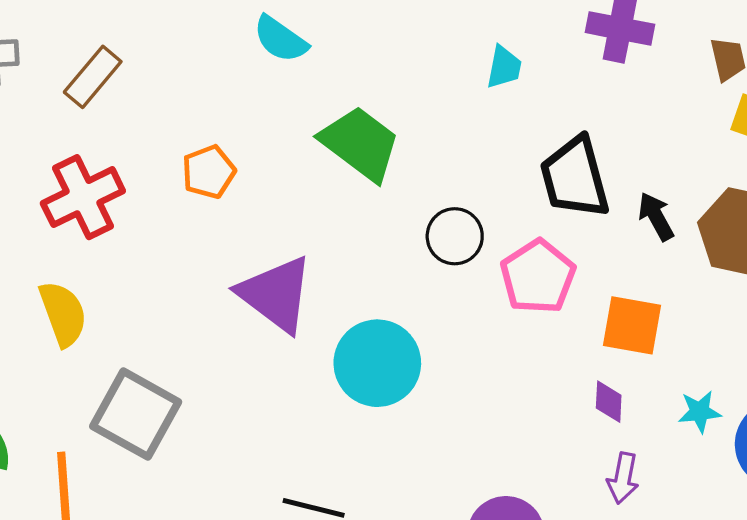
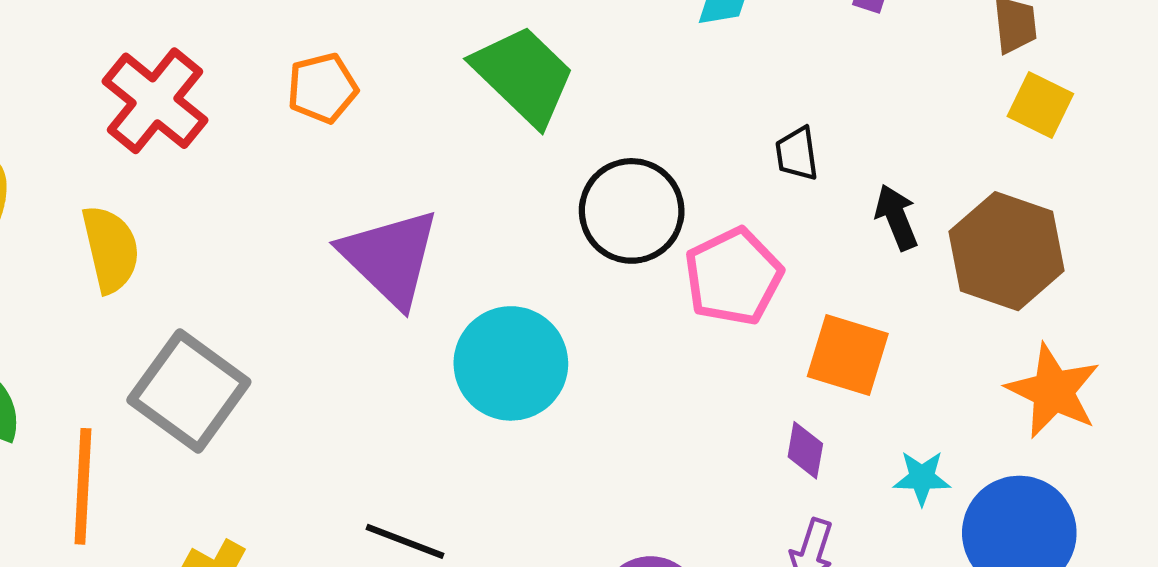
black trapezoid: (575, 177) -> (797, 154), size x0.5
red cross: (83, 197) -> (155, 101), turned -32
black circle: (455, 236) -> (632, 211), size x1.4

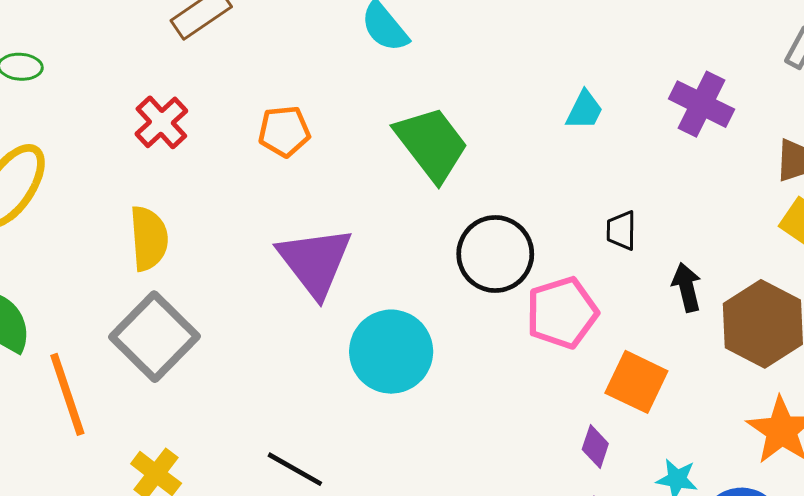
red cross: (155, 101) -> (161, 122), size x0.7
yellow semicircle: (111, 249) -> (149, 238), moved
orange line: (83, 486) -> (67, 394), turned -30

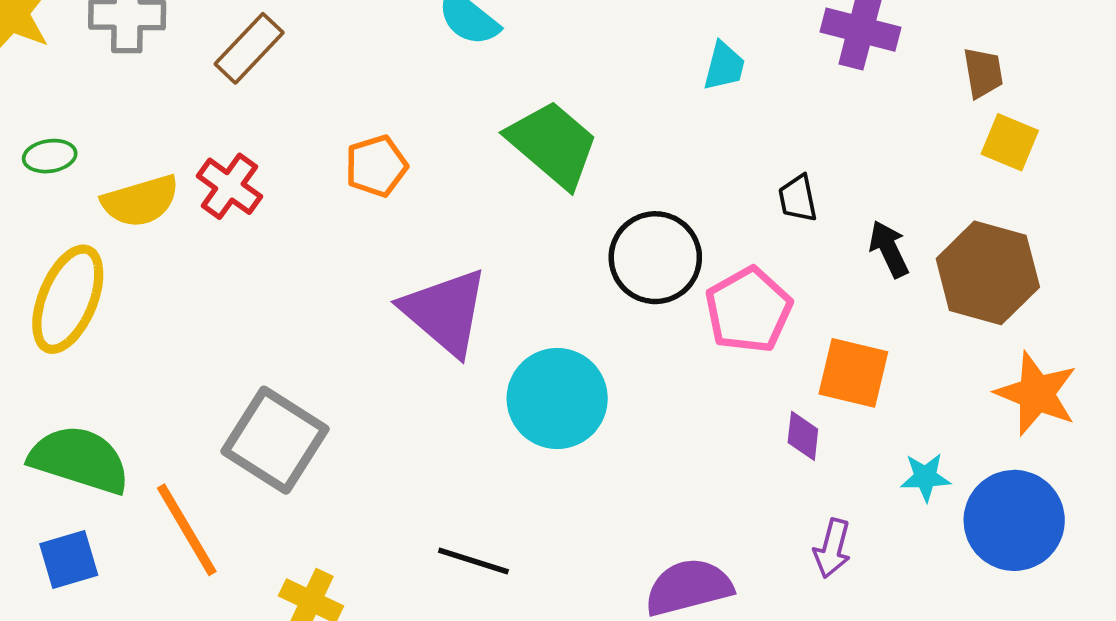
yellow semicircle: (149, 238) -> (140, 201), moved, turned 90
purple diamond: (595, 447) -> (803, 436), moved

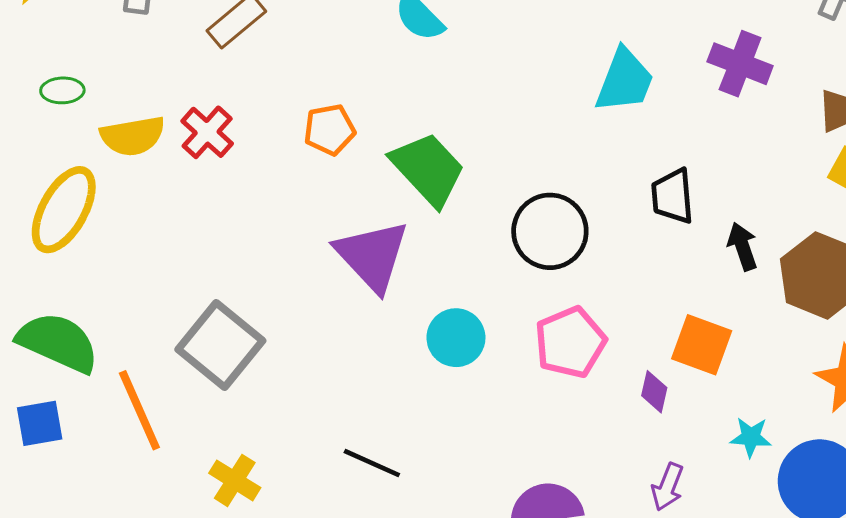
cyan trapezoid: (724, 66) -> (625, 81), size x1.6
green trapezoid: (553, 144) -> (428, 169), moved
black trapezoid: (798, 198) -> (673, 196), size x1.4
pink pentagon: (748, 310) -> (570, 342), moved
cyan circle: (557, 399) -> (456, 338), size x0.7

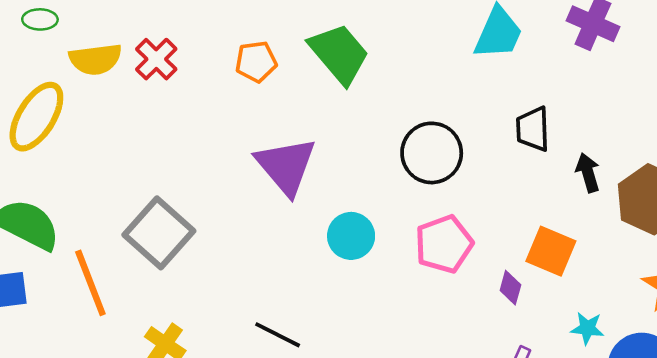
green trapezoid: (428, 169) -> (339, 54), moved

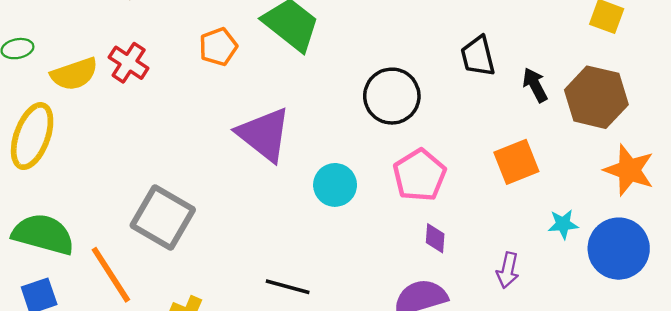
orange square: (551, 251) -> (516, 162), turned -33
purple diamond: (510, 288) -> (435, 238), moved

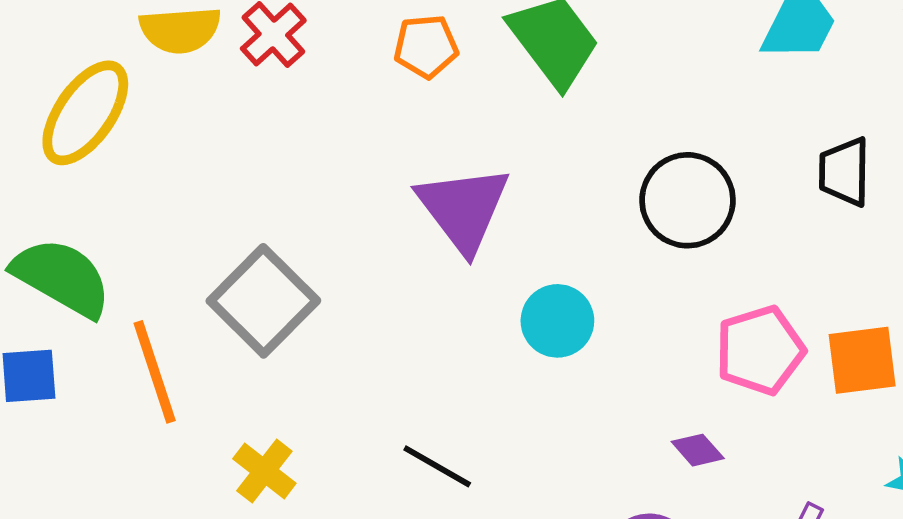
pink pentagon: (420, 175) -> (760, 350), moved
purple diamond: (435, 238) -> (698, 450), turned -60

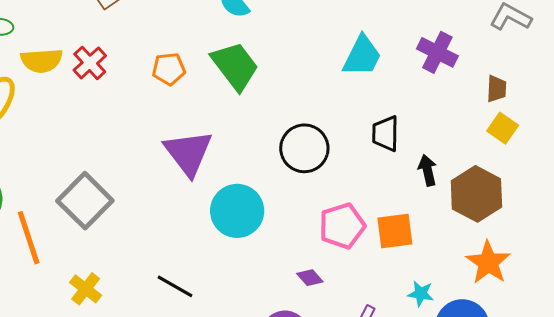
cyan circle: (557, 321) -> (237, 211), size x1.4

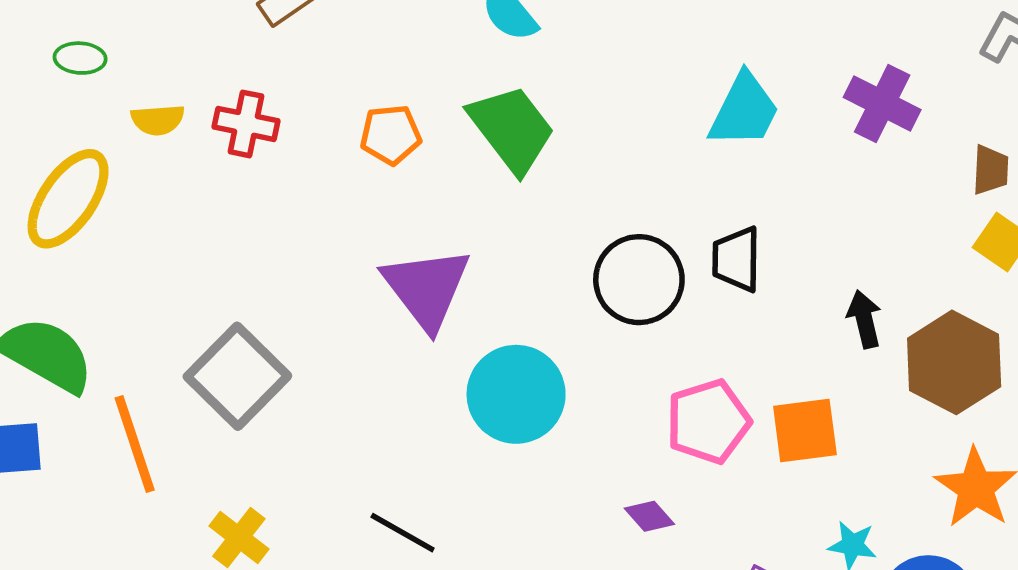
yellow semicircle: (42, 61) -> (158, 120), size x0.7
red cross: (90, 63) -> (246, 124), turned -36
black trapezoid: (386, 133) -> (736, 259), moved

